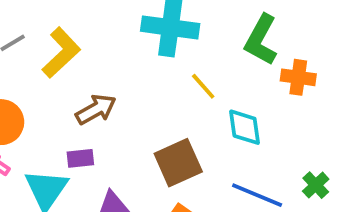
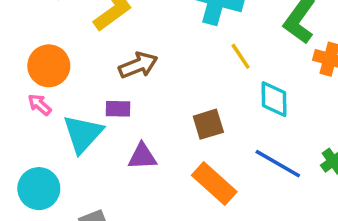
brown square: (178, 163) -> (208, 124), size x0.7

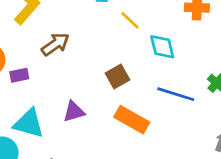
purple rectangle: (118, 109) -> (19, 75), moved
cyan triangle: (83, 134) -> (29, 123), moved, turned -44

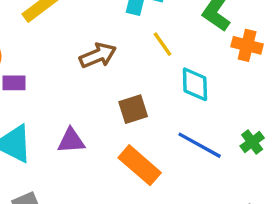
brown arrow: (55, 44) -> (98, 55), moved

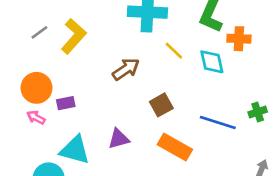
cyan diamond: (195, 84) -> (212, 62), moved
green cross: (252, 142) -> (258, 112), turned 30

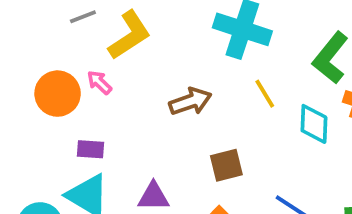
purple rectangle: (66, 103) -> (91, 149), moved
pink arrow: (36, 117) -> (99, 82), moved

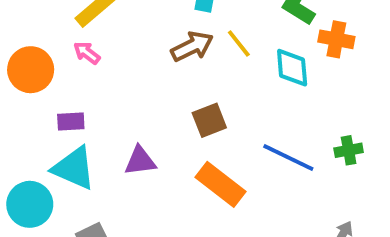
pink arrow: (99, 82) -> (87, 53), moved
brown arrow: (190, 101) -> (192, 46), moved

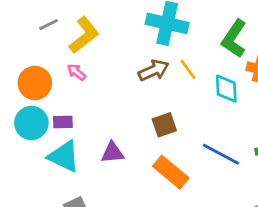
cyan circle: (30, 204) -> (31, 123), moved

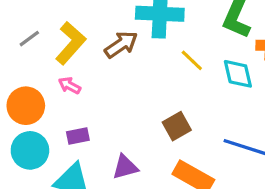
brown arrow: (154, 70) -> (121, 44), moved
purple rectangle: (63, 122) -> (78, 136), moved

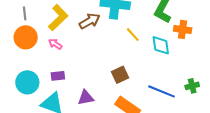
gray line: (29, 39) -> (25, 13), moved, turned -64
orange circle: (26, 106) -> (26, 37), moved

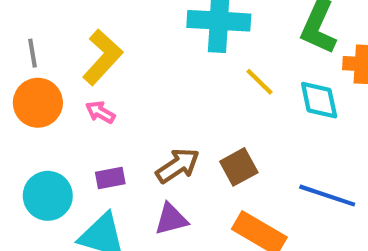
brown arrow: (90, 21) -> (178, 166), moved

